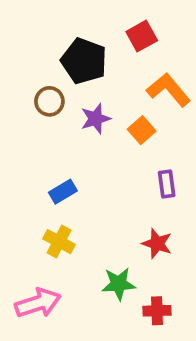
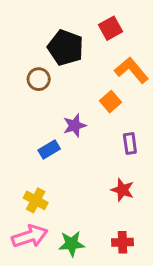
purple star: (96, 119) -> (75, 126), moved
yellow cross: (59, 242) -> (36, 200), moved
green star: (119, 284) -> (72, 244), moved

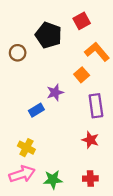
brown circle: (39, 79) -> (18, 53), moved
purple rectangle: (130, 143) -> (96, 106), size x1.5

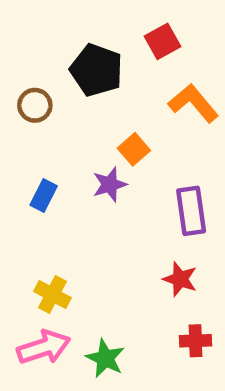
orange square: (82, 75) -> (134, 149), moved
blue rectangle: (36, 110) -> (44, 196), moved, turned -32
red cross: (90, 178) -> (196, 341), moved
green star: (53, 180) -> (105, 358), turned 30

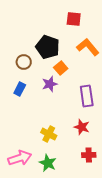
red square: (162, 41) -> (74, 19), turned 35
black pentagon: (96, 70) -> (48, 47), moved
brown circle: (35, 105) -> (24, 62), moved
yellow cross: (52, 295) -> (49, 134), moved

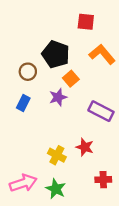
purple rectangle: (87, 96) -> (101, 111), turned -55
red star: (82, 127) -> (85, 147), moved

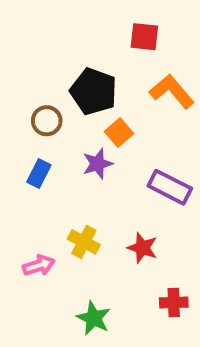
yellow cross: (57, 155) -> (84, 242), moved
pink arrow: (23, 183) -> (39, 265), moved, size x0.7

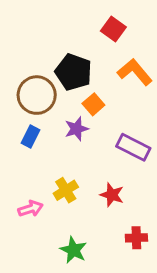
red square: (144, 37) -> (113, 29), turned 30
brown circle: (47, 121) -> (37, 95), size x1.6
yellow cross: (84, 242) -> (66, 190), turned 30

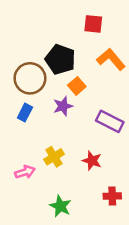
red square: (113, 29) -> (93, 24), turned -30

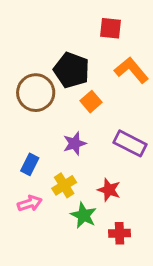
purple star: (63, 106) -> (75, 143), moved
blue rectangle: (25, 112) -> (30, 164), moved
red cross: (112, 196) -> (119, 233), moved
green star: (60, 206) -> (84, 215), moved

